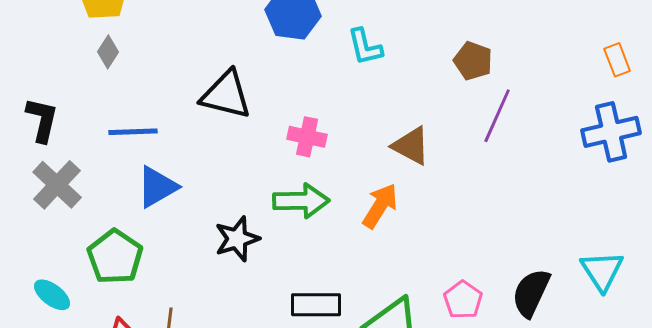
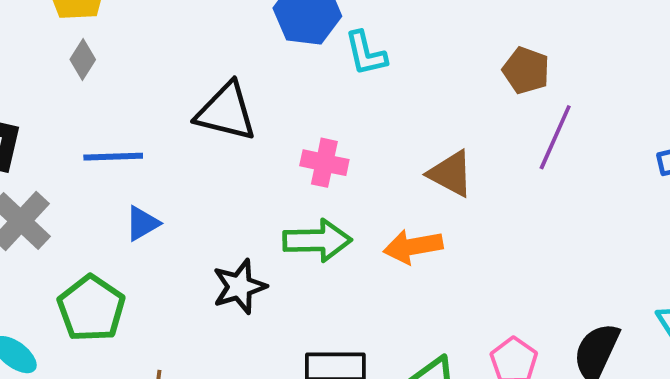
cyan L-shape: (365, 47) -> (366, 53), moved
blue triangle: (157, 187) -> (142, 223), size x0.7
orange arrow: (380, 206) -> (413, 246), turned -132

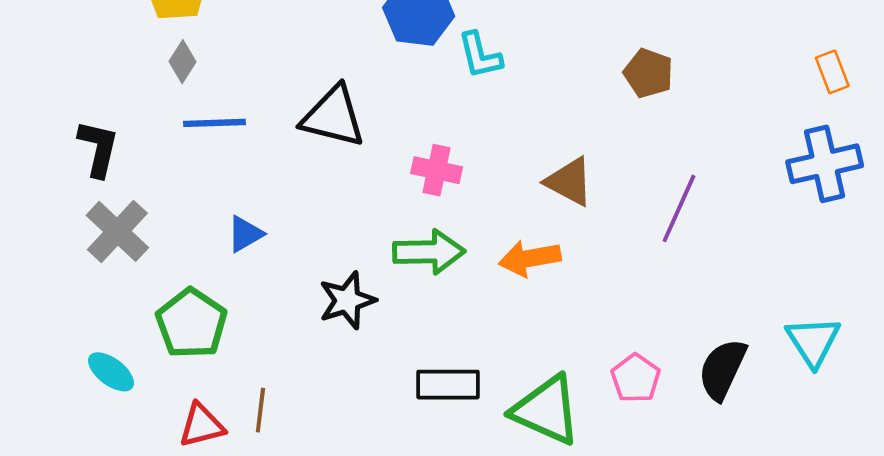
purple line: (555, 137) -> (679, 208), moved
blue line: (113, 157) -> (214, 123), moved

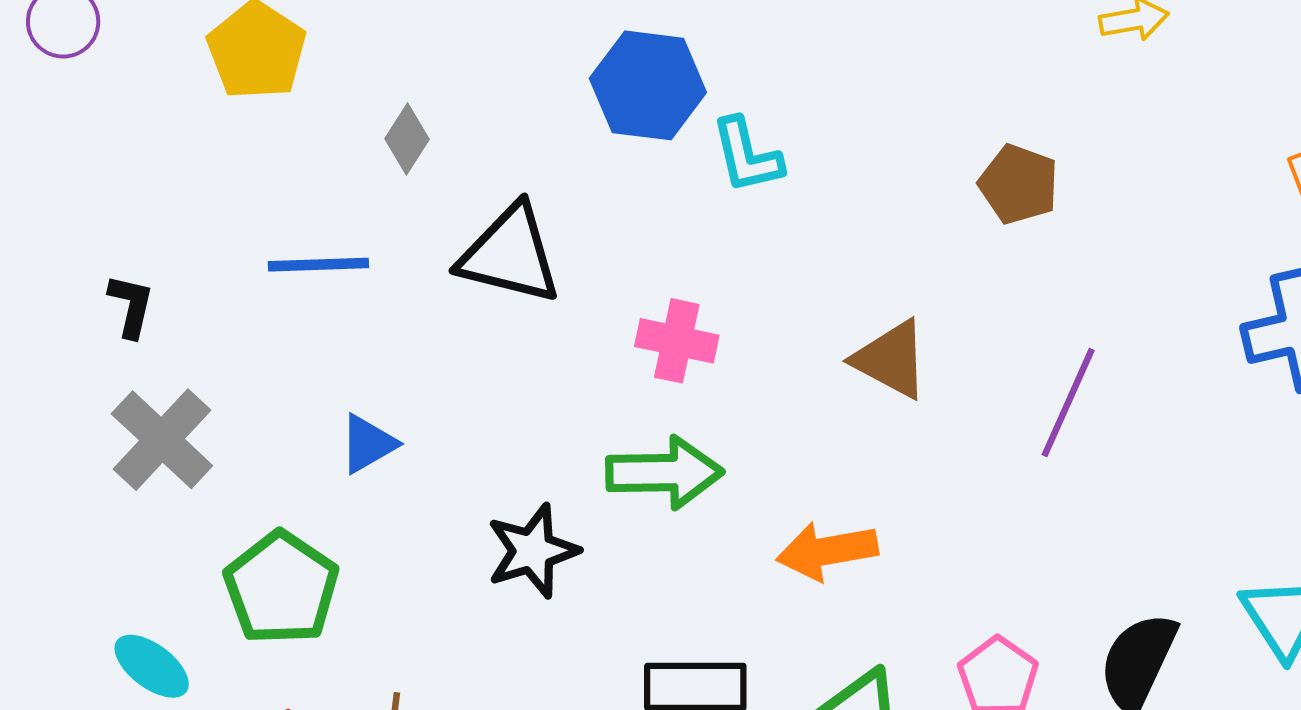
gray diamond: (183, 62) -> (407, 139), moved
black L-shape: (98, 148) -> (131, 306), size x0.7
orange arrow: (530, 258) -> (827, 551), moved

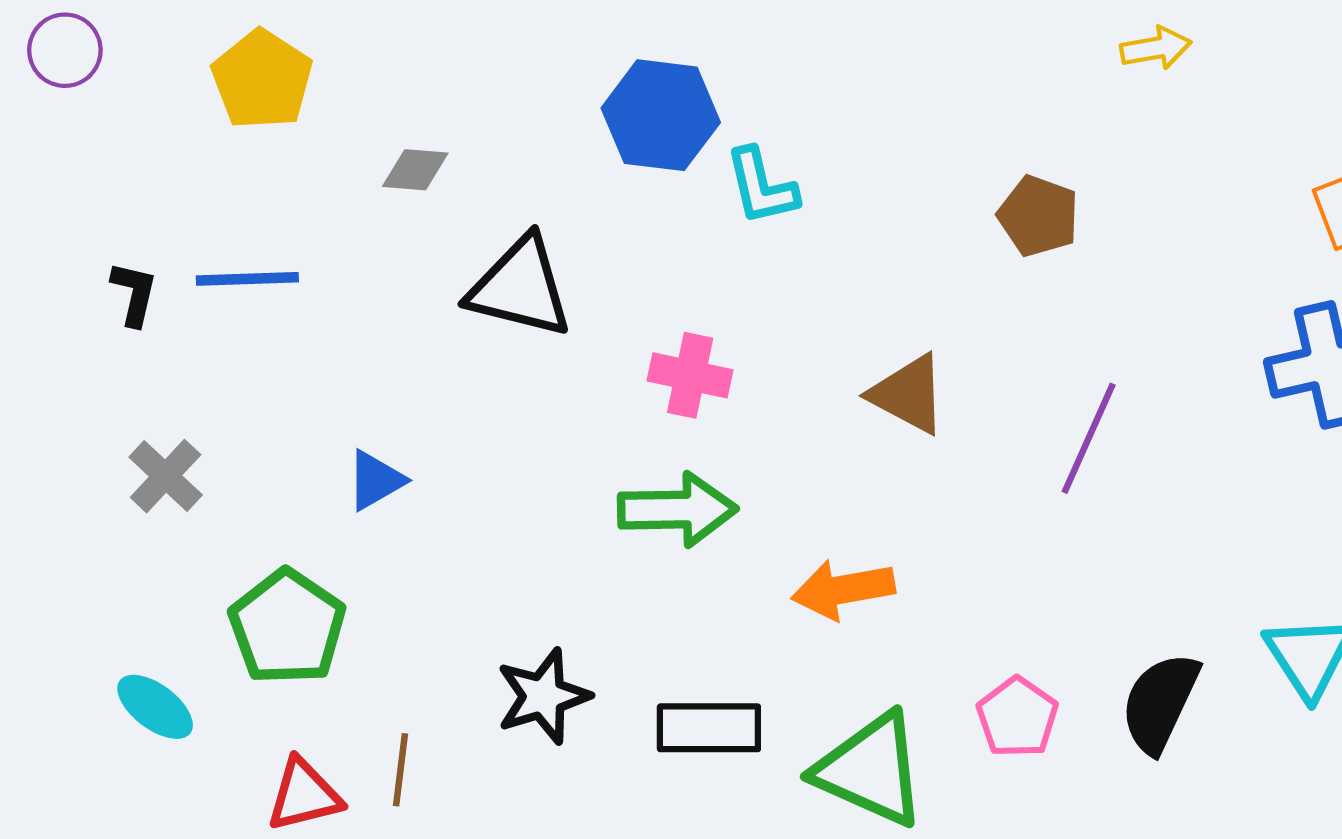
gray diamond: (407, 139) -> (415, 170), turned 62
blue line: (318, 265) -> (247, 279), moved
black L-shape: (131, 306) -> (134, 294), moved
gray cross: (162, 440) -> (166, 476), size x0.7
black star: (533, 551) -> (543, 696), moved

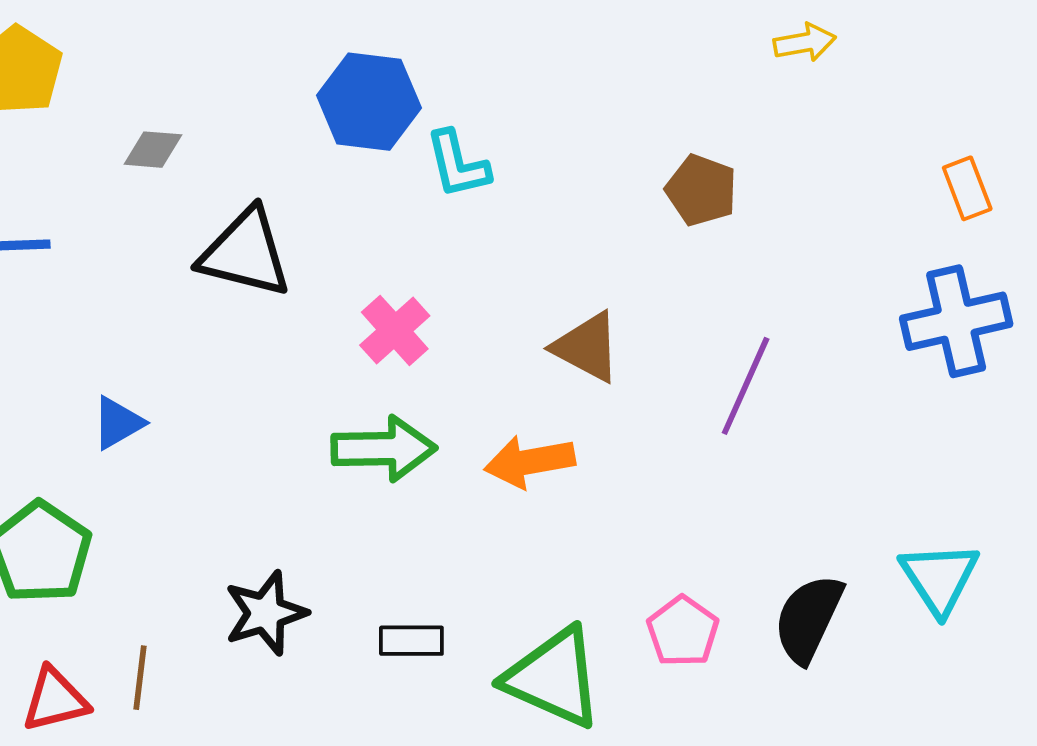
pink cross: (690, 375) -> (395, 331), turned 36
orange arrow: (843, 589) -> (530, 462), moved
black rectangle: (709, 728) -> (411, 641), size x0.7

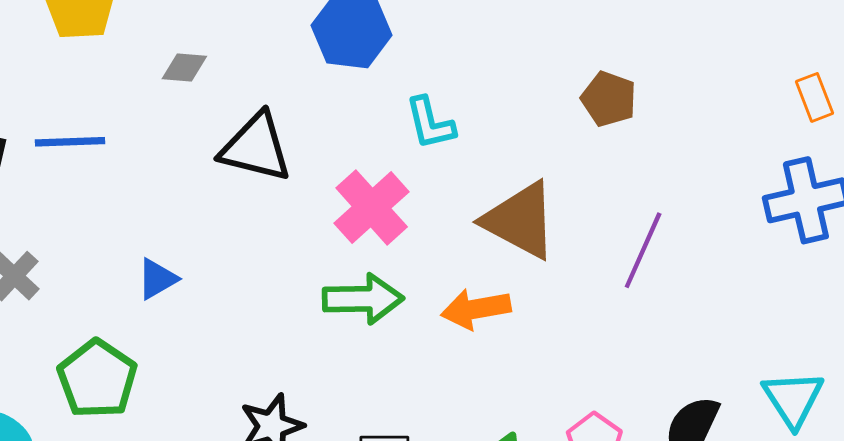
cyan L-shape: (458, 164) -> (430, 123), moved
pink cross: (395, 331) -> (372, 207), size x1.4
brown triangle: (587, 347) -> (520, 220), size x1.4

